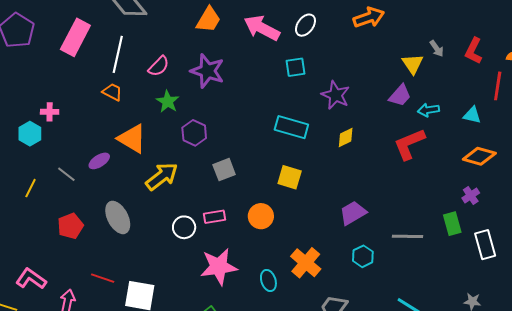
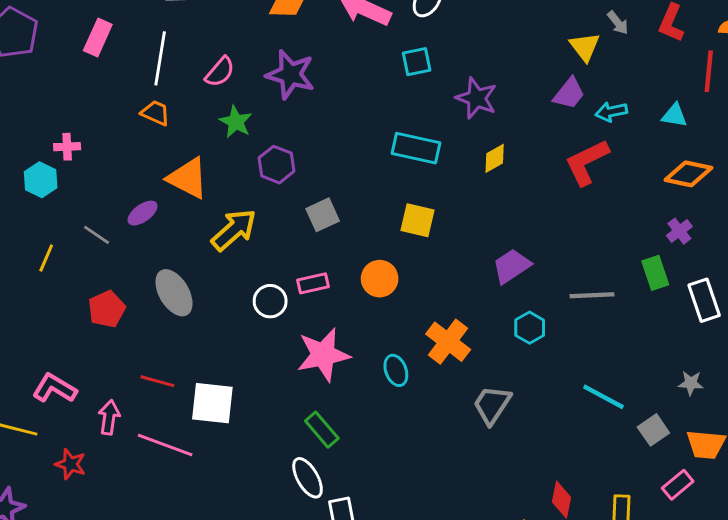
pink rectangle: (75, 37) -> (98, 37), size x0.7

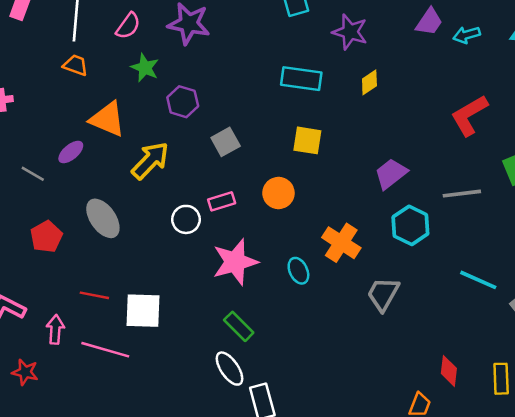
red L-shape: (587, 162) -> (469, 115), moved
cyan hexagon: (530, 328) -> (410, 225), size x1.4

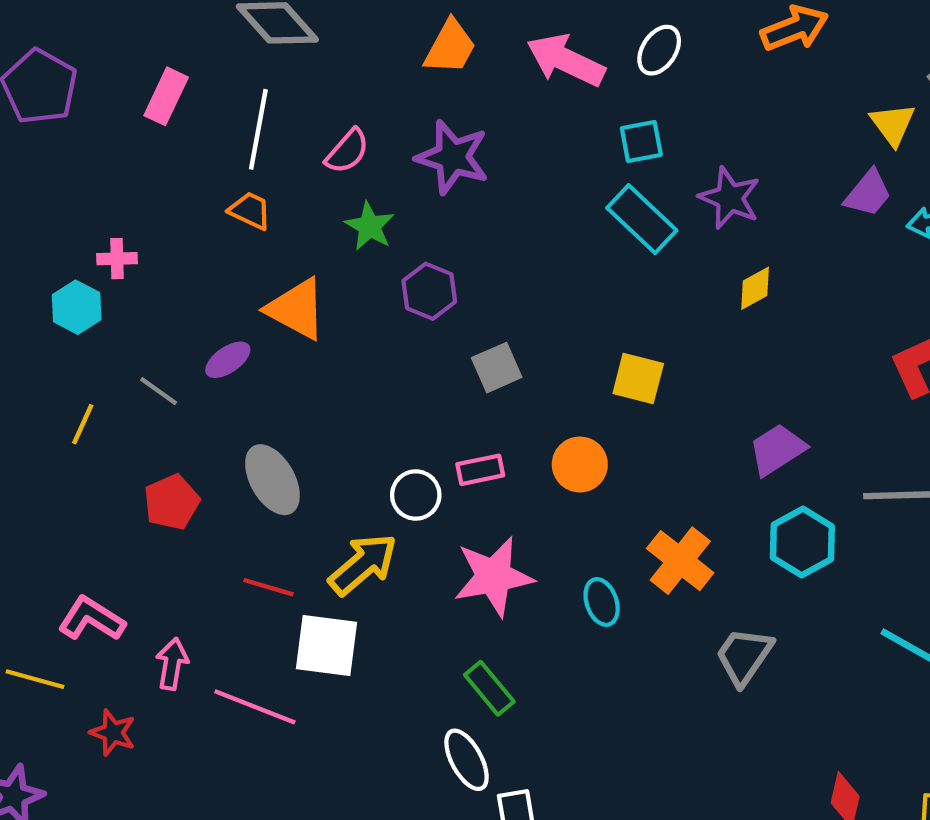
cyan rectangle: (301, 79) -> (642, 219), moved, turned 30
yellow arrow: (150, 161) -> (363, 564), moved
red line: (94, 295) -> (269, 587), moved

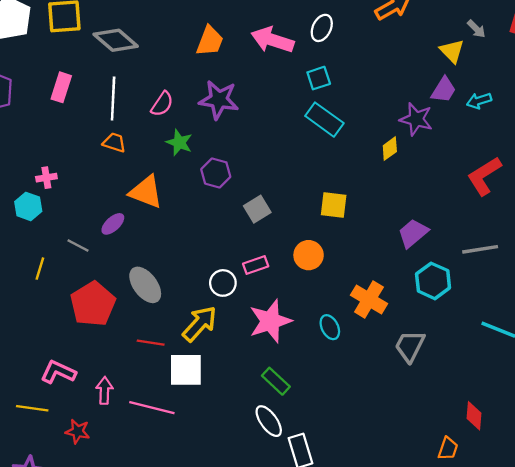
purple star: (730, 198) -> (416, 119), moved
red pentagon: (172, 502) -> (93, 304), size x1.5

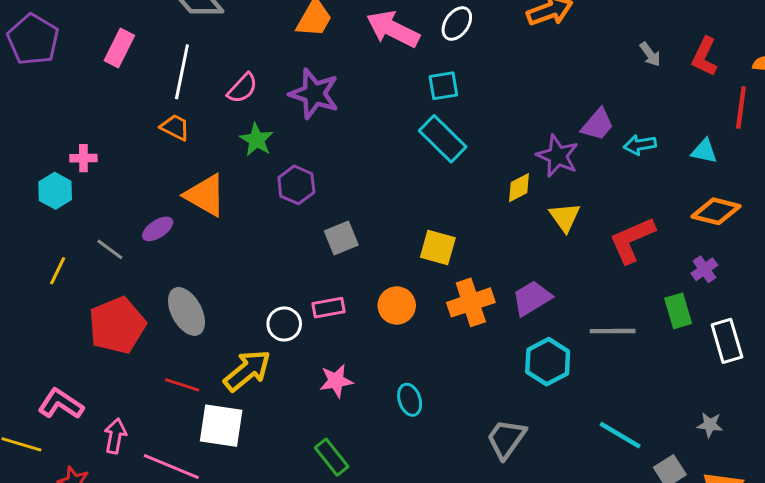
yellow triangle: (452, 51) -> (565, 217), moved
orange cross: (369, 299) -> (471, 302), moved, turned 32
pink star: (270, 321) -> (336, 381), size x0.6

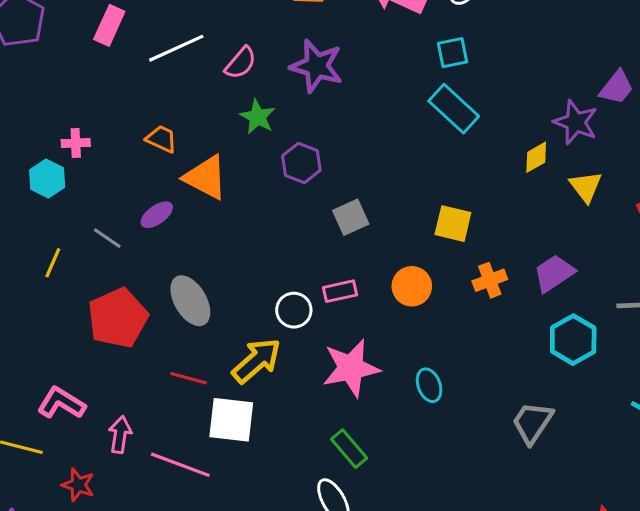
white line: (182, 72) -> (176, 48), turned 56
orange trapezoid: (175, 127) -> (161, 139), moved
orange cross: (471, 302) -> (490, 280), size x0.7
pink star: (336, 381) -> (351, 368), size x1.6

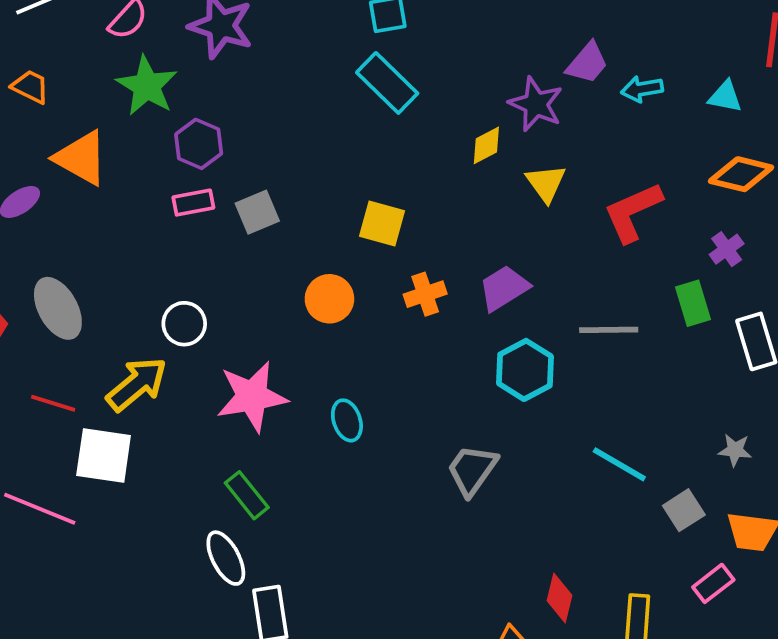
green star: (258, 117) -> (147, 86), size x1.4
orange trapezoid: (161, 139) -> (30, 87), moved
pink rectangle: (340, 291) -> (193, 203), moved

